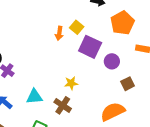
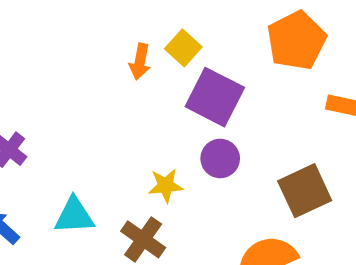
purple circle: (112, 61) -> (220, 158), moved
brown square: (128, 84) -> (305, 191), size x1.5

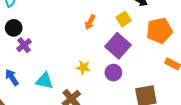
yellow square: (183, 48) -> (124, 19), moved
yellow star: (166, 186) -> (83, 67), moved

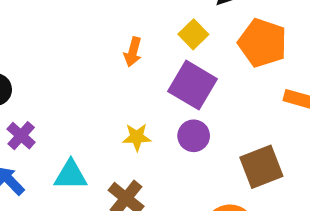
orange pentagon: (159, 31) -> (263, 43), turned -30
purple cross: (24, 45) -> (21, 136), moved

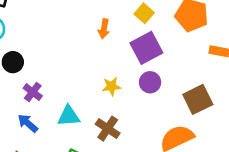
purple square: (192, 85) -> (146, 48), turned 36

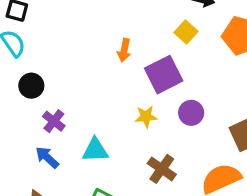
orange arrow: (104, 29) -> (124, 50), moved
purple square: (146, 48) -> (164, 75), moved
brown cross: (108, 129) -> (162, 169), moved

